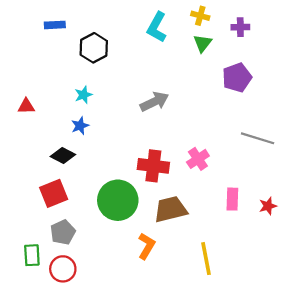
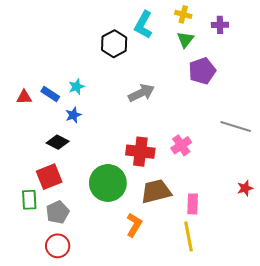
blue rectangle: (55, 25) -> (50, 94), moved, turned 36
black hexagon: (94, 48) -> (114, 44), moved
purple pentagon: (237, 78) -> (202, 71), moved
pink rectangle: (232, 199) -> (193, 204), moved
green rectangle: (32, 255) -> (29, 200), moved

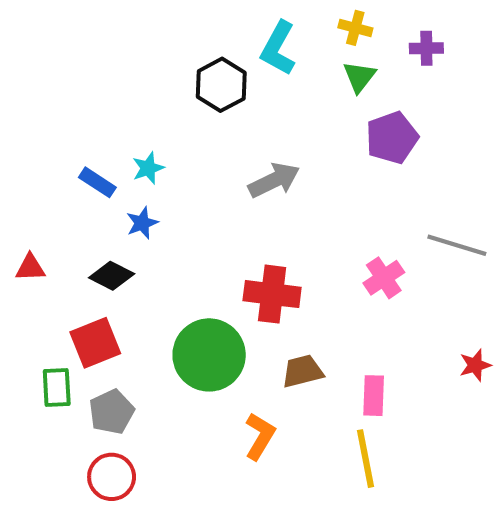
red triangle: (24, 97) -> (30, 268), moved
pink cross: (181, 145) -> (384, 278), moved
brown trapezoid: (156, 191) -> (303, 371), size x0.7

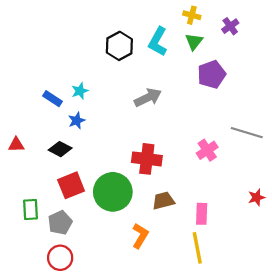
cyan L-shape: (278, 48) -> (158, 42), moved
purple cross: (426, 48) -> (230, 26), turned -35
red square: (95, 343) -> (71, 185), moved

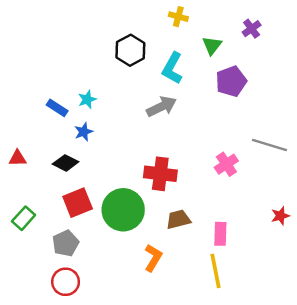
yellow cross: (192, 15) -> (178, 17), moved
cyan L-shape: (158, 42) -> (172, 68), moved
green rectangle: (30, 209) -> (24, 218), moved, turned 45

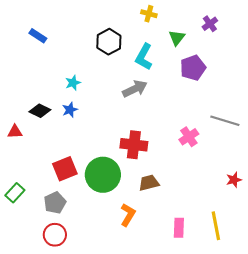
blue rectangle: (57, 108) -> (38, 36), moved
black diamond: (66, 163) -> (40, 111), moved
green rectangle: (24, 218) -> (15, 193), moved
pink rectangle: (220, 234) -> (179, 228), moved
yellow line: (216, 271) -> (216, 226), moved

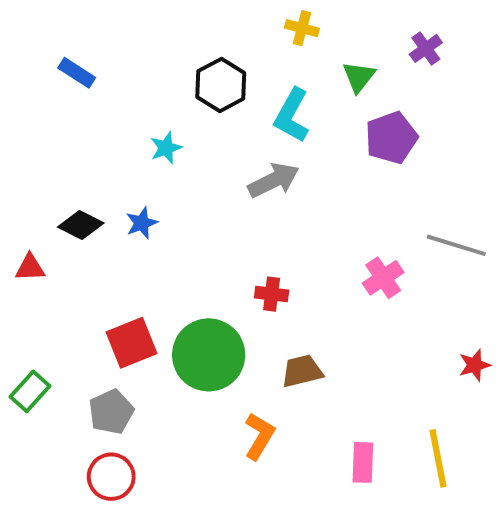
cyan star: (73, 83) -> (166, 148), moved
red cross: (134, 145) -> (272, 294), size x0.6

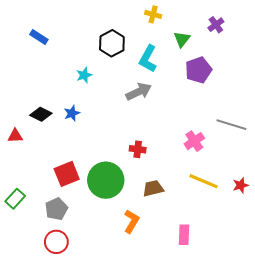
yellow line: (438, 458) -> (204, 181), moved, turned -56

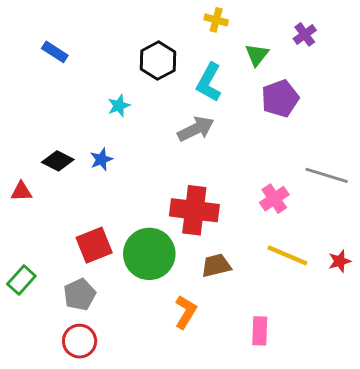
red cross: (138, 149) -> (194, 210), size x2.0

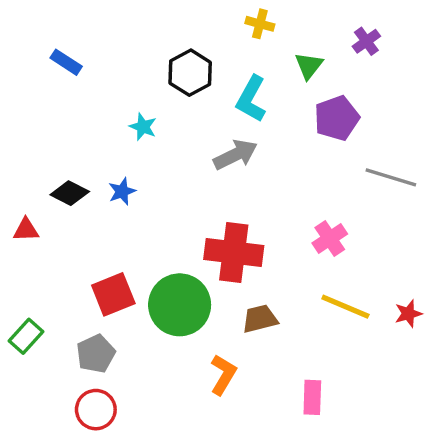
cyan star: (119, 106) -> (143, 127), turned -30
gray line: (327, 175) -> (391, 177), moved

